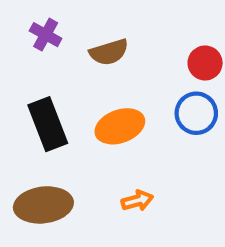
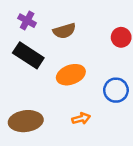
blue circle: (196, 113) -> (116, 90), moved
black rectangle: (48, 124) -> (28, 55), moved, turned -36

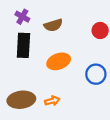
black rectangle: (28, 55) -> (23, 45), turned 60
orange arrow: (81, 119) -> (52, 101), moved

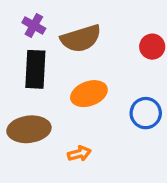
brown semicircle: (53, 25) -> (81, 38), size x1.4
brown ellipse: (21, 100) -> (29, 129), moved

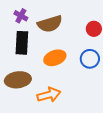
blue circle: (146, 113) -> (90, 59), moved
orange arrow: (79, 154) -> (49, 95), size x1.6

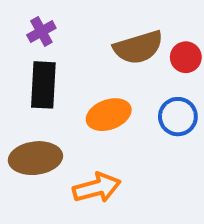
purple cross: (21, 16) -> (41, 31), turned 32
brown semicircle: (50, 24) -> (138, 47), moved

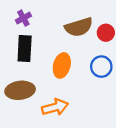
orange ellipse: (109, 115) -> (62, 65), turned -55

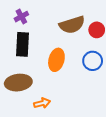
orange arrow: (55, 107) -> (42, 103), moved, size x0.7

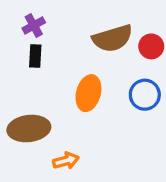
black rectangle: (22, 44) -> (35, 56), moved, size x0.6

